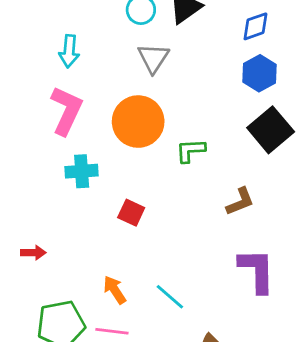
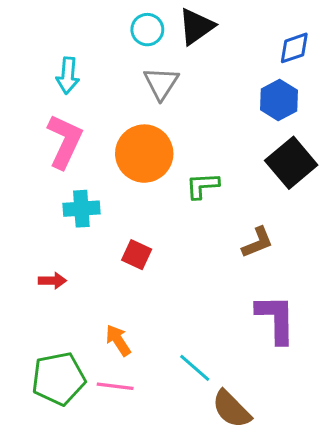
blue diamond: (255, 26) -> (294, 48), moved
red arrow: (33, 253) -> (52, 281), moved
cyan line: (170, 297) -> (195, 368), moved

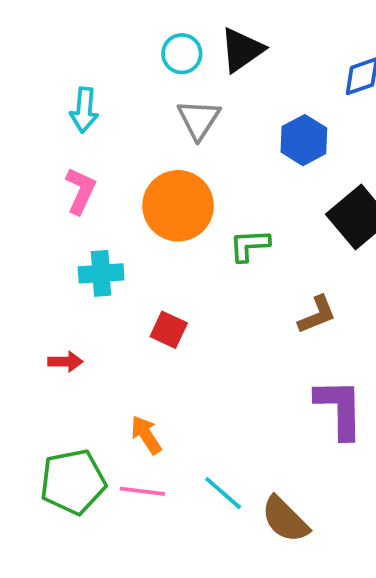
blue hexagon: (279, 100) -> (304, 140), moved
pink L-shape: (65, 141) -> (80, 191), size x0.7
cyan line: (195, 368) -> (223, 493), moved

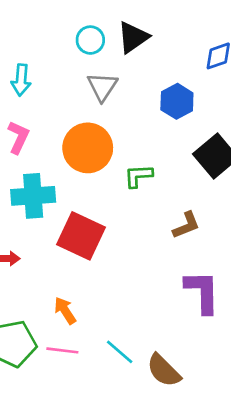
cyan cross: (101, 273) -> (33, 196), size x1.4
red square: (169, 330) -> (81, 236), size x1.8

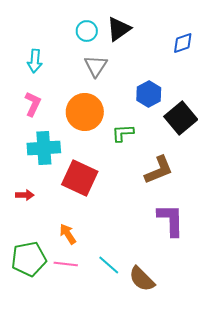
blue hexagon: (177, 101) -> (149, 94), moved
brown L-shape: (186, 225) -> (159, 170), size x1.4

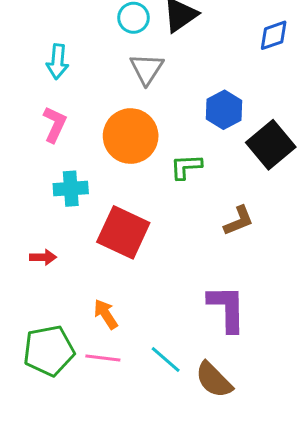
cyan cross: (44, 148) -> (71, 189), size x0.7
brown L-shape: (159, 170) -> (239, 221), size x0.7
purple L-shape: (171, 220) -> (227, 308), moved

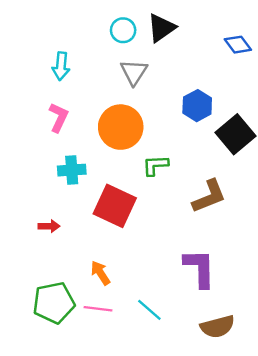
blue diamond: (274, 35) -> (238, 45), turned 72
green L-shape: (186, 167) -> (155, 165), moved
brown L-shape: (239, 221) -> (209, 196), size x1.4
brown semicircle: (214, 380) -> (218, 327), moved, turned -60

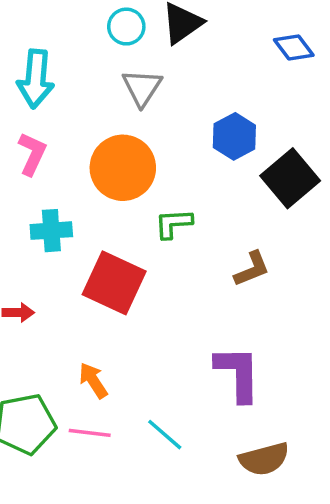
cyan arrow: (61, 66) -> (36, 79), size x1.4
brown L-shape: (209, 196) -> (252, 269), size x0.7

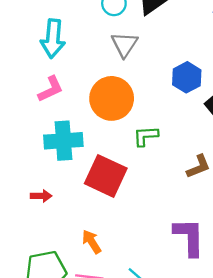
pink L-shape: (32, 154) -> (51, 89), turned 40
cyan cross: (51, 231) -> (63, 141), size x1.4

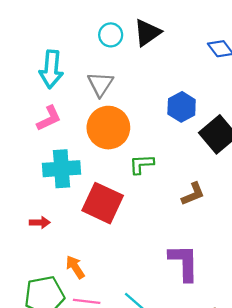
gray triangle: (125, 44) -> (100, 84), moved
orange arrow: (92, 242) -> (75, 267), moved

